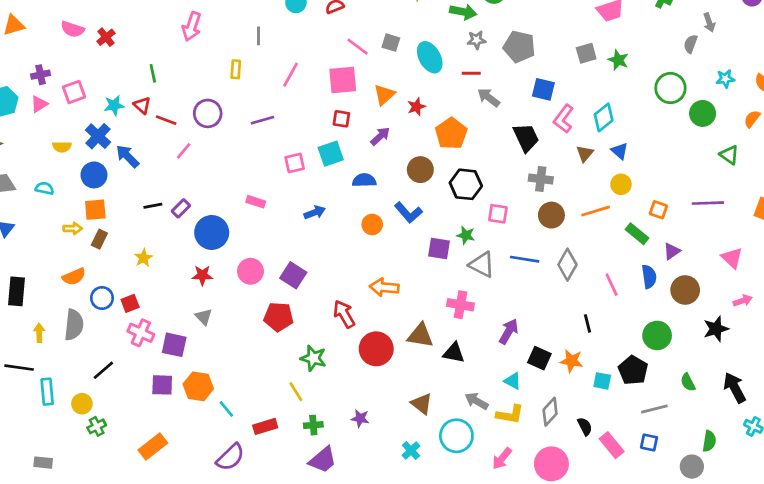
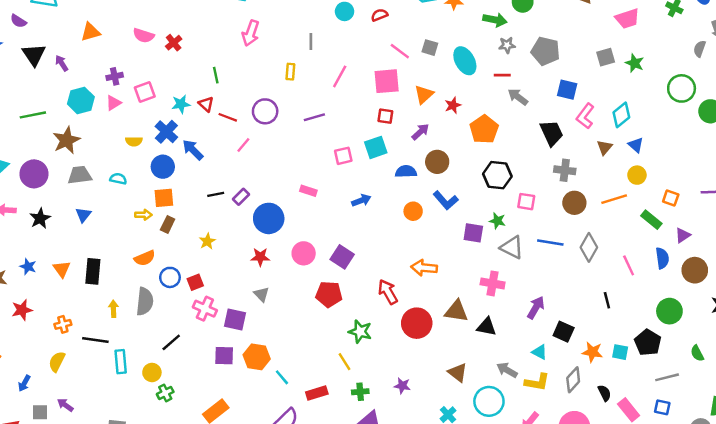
brown circle: (420, 170) -> (437, 162), moved
orange star: (571, 361) -> (592, 352), moved

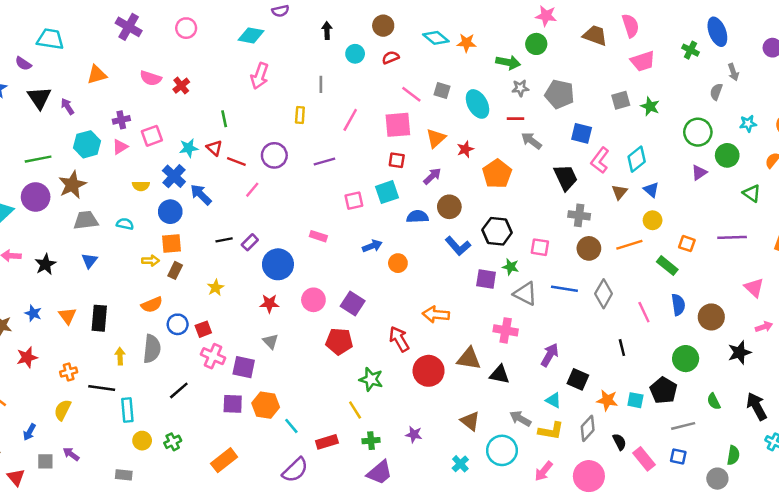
purple circle: (34, 174) -> (36, 197), moved
black hexagon: (497, 175) -> (497, 231), moved
orange circle: (413, 211) -> (398, 263), moved
purple triangle: (683, 235) -> (699, 173), moved
yellow circle: (152, 372) -> (142, 441), moved

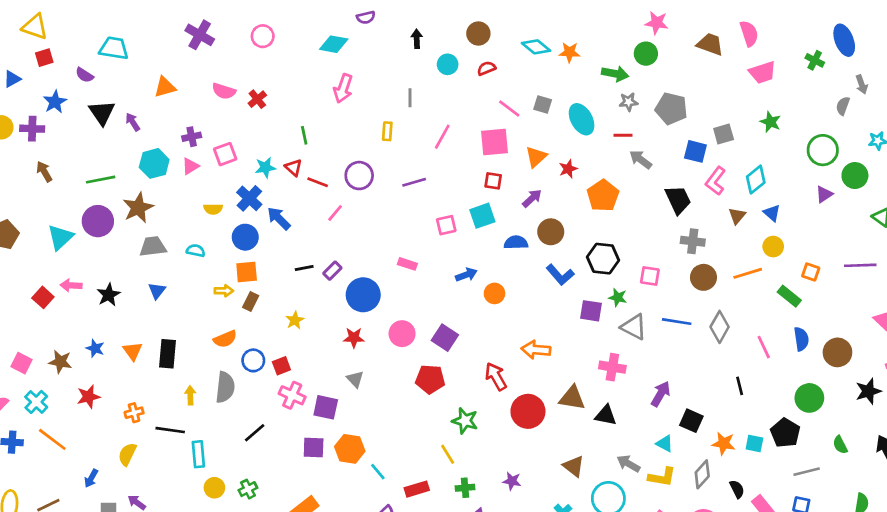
gray square: (621, 100) -> (724, 134), moved

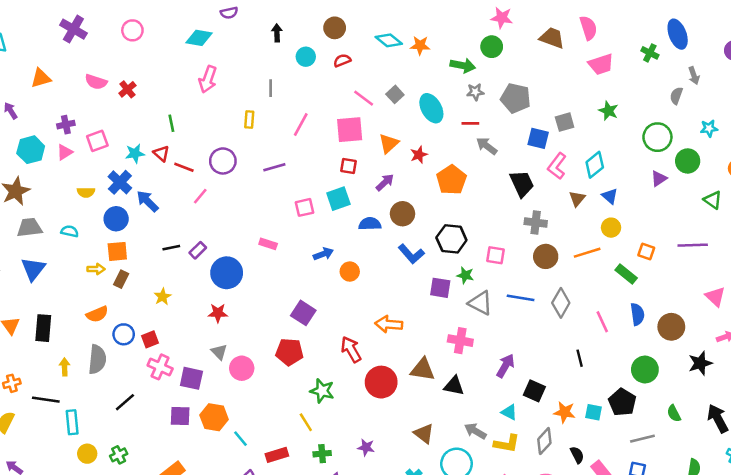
gray square: (543, 105) -> (395, 94), turned 30
blue triangle: (157, 291) -> (33, 269), size x1.5
pink circle: (402, 334) -> (242, 368), moved

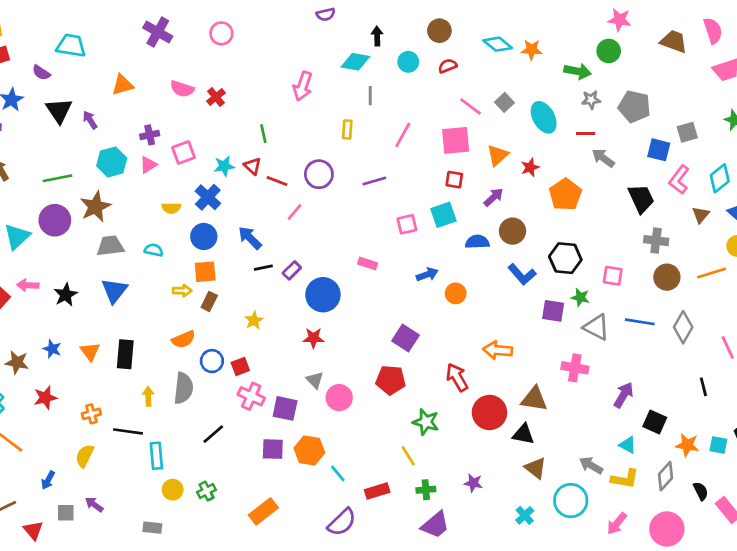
cyan diamond: (199, 38) -> (355, 62), moved
blue arrow: (148, 201) -> (250, 238), moved
black triangle: (454, 386) -> (523, 434), moved

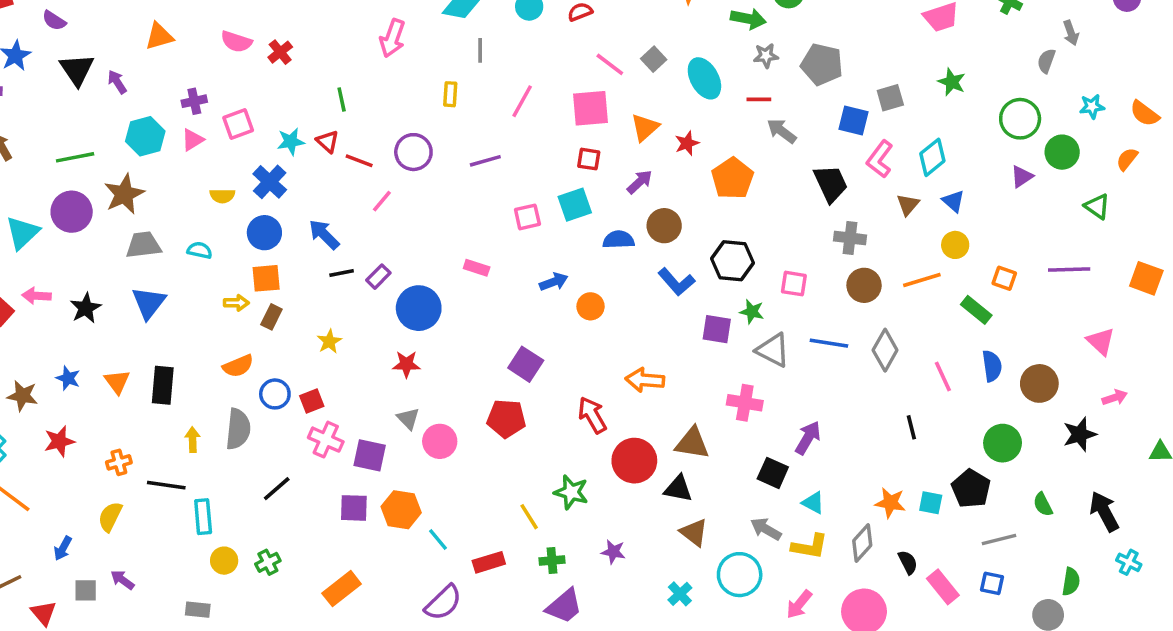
green star: (426, 422) -> (571, 492), moved
black square: (655, 422) -> (773, 473), moved

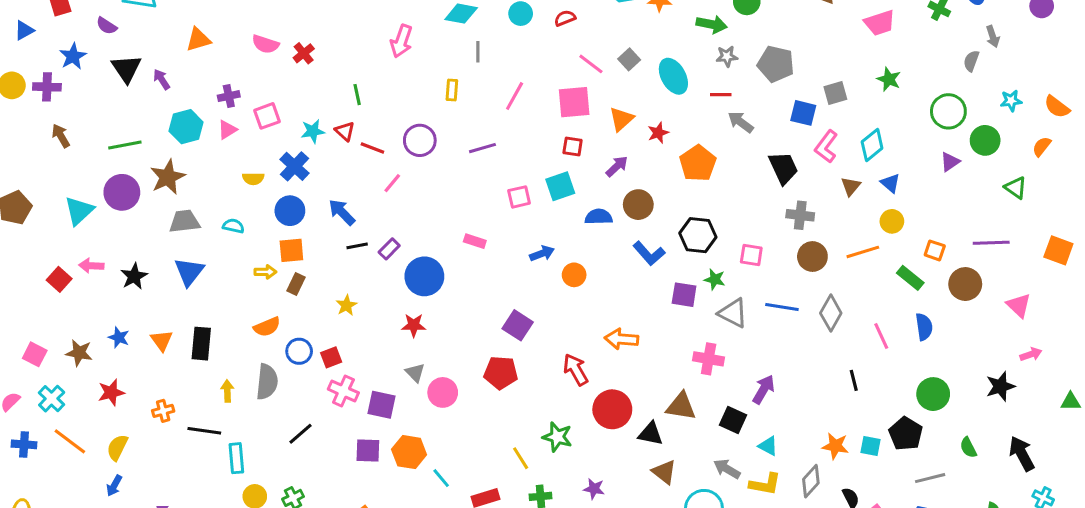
brown circle: (1039, 383) -> (965, 284), moved
brown triangle: (692, 443) -> (681, 406), moved
yellow semicircle: (110, 517) -> (117, 447), moved

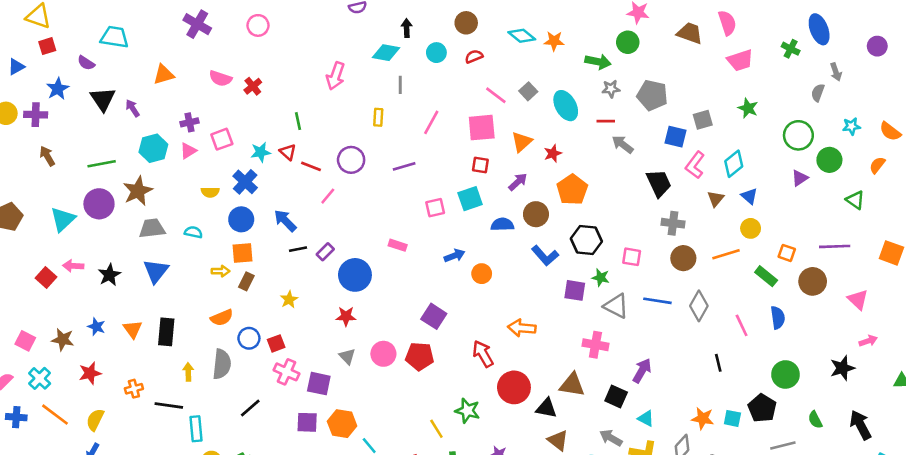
orange pentagon: (698, 163) -> (572, 190), moved
pink circle: (443, 392) -> (383, 354), moved

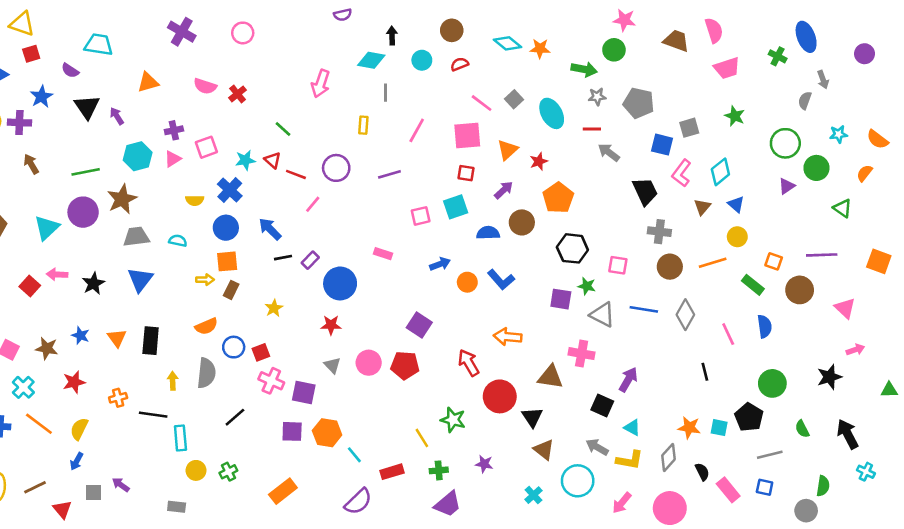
green line: (298, 121) -> (283, 129), turned -36
blue L-shape: (545, 256) -> (501, 280), moved
brown triangle: (572, 385) -> (550, 377), moved
black triangle: (546, 408) -> (532, 417), turned 45

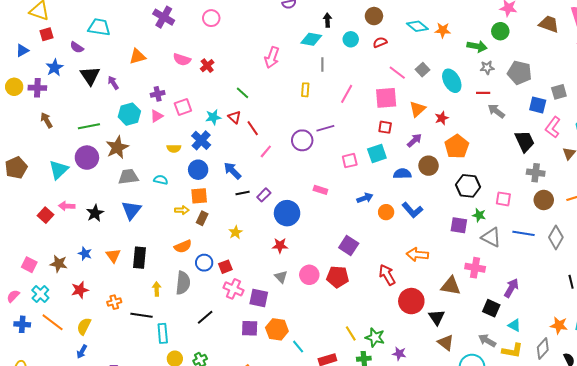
purple circle: (336, 168) -> (302, 140), moved
red line: (296, 174) -> (253, 128), turned 35
green star: (453, 420) -> (375, 337), moved

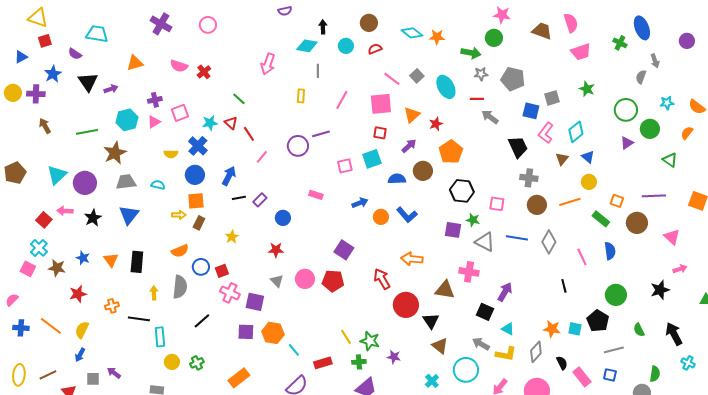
purple arrow: (113, 83) -> (111, 89), turned 104
purple circle: (87, 158) -> (85, 183), moved
blue arrow: (232, 171) -> (229, 176), turned 72
blue circle: (287, 213) -> (283, 218), size x0.6
cyan cross: (40, 294) -> (39, 248), moved

